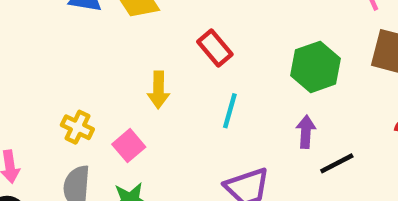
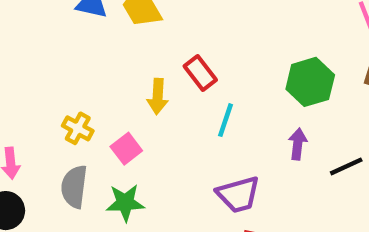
red rectangle: (215, 48) -> (200, 73), moved
black line: (337, 163) -> (346, 166), moved

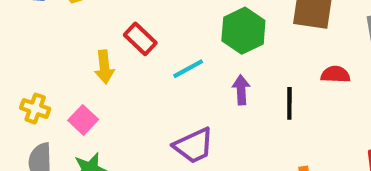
cyan line: (226, 120) -> (188, 69), moved, turned 52
black line: (346, 166) -> (289, 103), turned -56

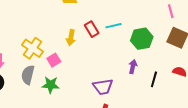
cyan line: (188, 69) -> (113, 26), moved
yellow cross: (35, 108) -> (32, 48), size x1.5

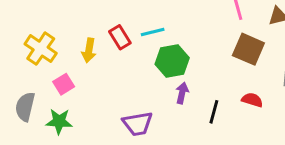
green hexagon: (142, 39) -> (172, 61), moved
yellow cross: (32, 48) -> (41, 49), moved

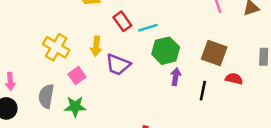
red rectangle: (120, 37) -> (122, 21), moved
brown square: (248, 49) -> (214, 53), moved
purple trapezoid: (138, 124) -> (118, 65), moved, turned 35

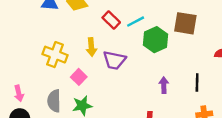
brown square: (214, 53) -> (185, 23), moved
purple arrow: (176, 77) -> (164, 85), moved
black line: (203, 91) -> (197, 82), moved

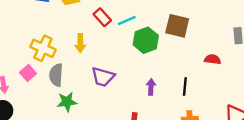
purple trapezoid: (114, 60) -> (103, 77), moved
pink square: (79, 77) -> (28, 73), moved
gray semicircle: (54, 101) -> (56, 75), moved

